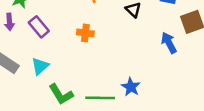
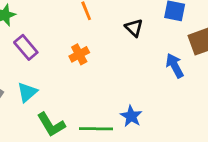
orange cross: (85, 33) -> (79, 54), turned -35

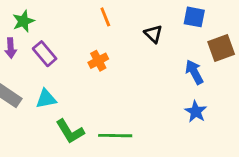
cyan triangle: (27, 92) -> (46, 99), turned 30
blue star: (131, 116) -> (196, 112), moved

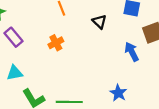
blue star: (196, 112) -> (118, 93), moved

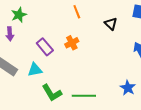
purple rectangle: (14, 37) -> (45, 47), moved

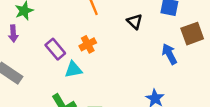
cyan triangle: (35, 70) -> (73, 70), moved

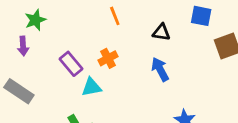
black triangle: (135, 22) -> (161, 32), turned -35
blue arrow: (169, 54) -> (160, 69), moved

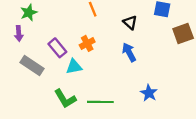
black triangle: (161, 32) -> (130, 22), turned 32
gray rectangle: (19, 91) -> (32, 65), moved

